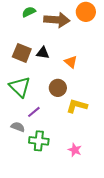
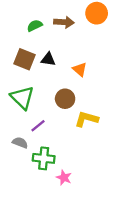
green semicircle: (29, 12) -> (35, 26), moved
brown arrow: (57, 20) -> (64, 22), size x0.7
pink star: (75, 150) -> (64, 178), moved

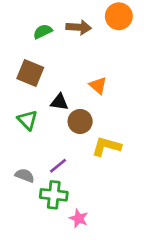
black triangle: (48, 59) -> (59, 102), moved
green triangle: (22, 98) -> (27, 120), size x0.7
purple line: (38, 126) -> (58, 166), moved

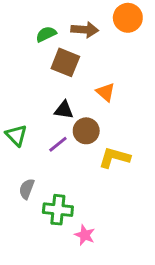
brown square: (30, 73) -> (65, 62), moved
green triangle: (27, 120) -> (16, 135), moved
purple line: (58, 166) -> (58, 144), moved
gray semicircle: (25, 175) -> (27, 189), turned -90

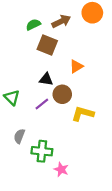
brown arrow: (85, 30) -> (61, 21), turned -30
orange triangle: (106, 92) -> (76, 66), turned 48

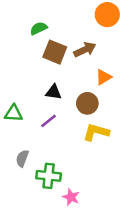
brown arrow: (61, 21) -> (85, 50), moved
orange triangle: (76, 66) -> (104, 77), moved
brown circle: (62, 94) -> (87, 103), moved
green triangle: (12, 98) -> (14, 113), turned -42

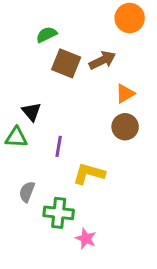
black triangle: (54, 92) -> (31, 112), moved, turned 42
brown circle: (87, 103) -> (125, 127), moved
purple line: (49, 121) -> (59, 146), turned -42
yellow L-shape: (96, 132) -> (89, 174), moved

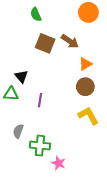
green semicircle: (47, 35) -> (36, 14), moved, turned -88
brown arrow: (102, 60) -> (70, 41), turned 60
yellow L-shape: (89, 174) -> (88, 116), moved, turned 45

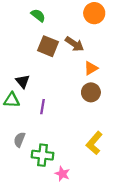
green semicircle: (36, 14) -> (38, 15), turned 152
yellow L-shape: (88, 116) -> (94, 143), moved, turned -110

